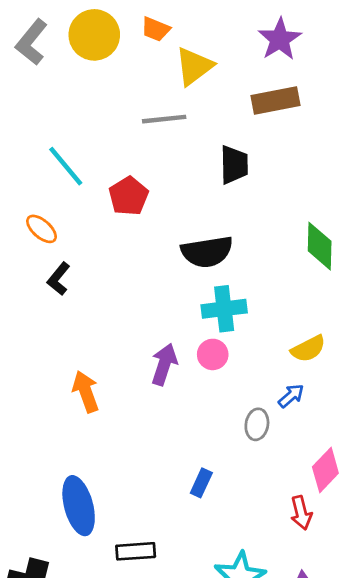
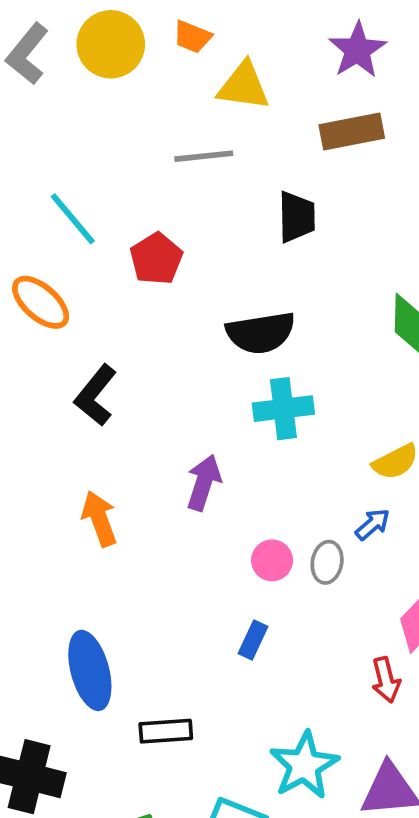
yellow triangle: (194, 66) -> (244, 86), turned 45
orange ellipse: (41, 229) -> (41, 302), size x1.4
black L-shape: (59, 279) -> (96, 395), moved, size x1.4
pink circle: (213, 354) -> (272, 560), moved

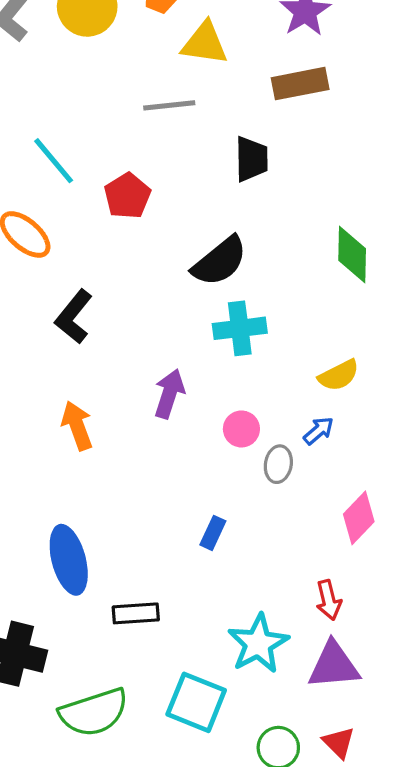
black semicircle: (261, 333) -> (220, 261), turned -30
pink circle: (272, 560) -> (241, 429), moved
red arrow: (386, 680) -> (329, 600), moved

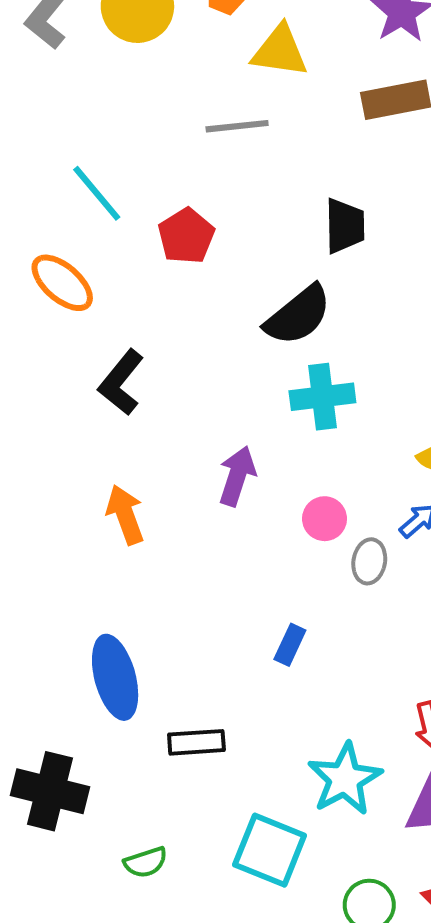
black trapezoid: (251, 159) -> (345, 226), moved
green semicircle: (94, 712) -> (146, 862), size x0.5

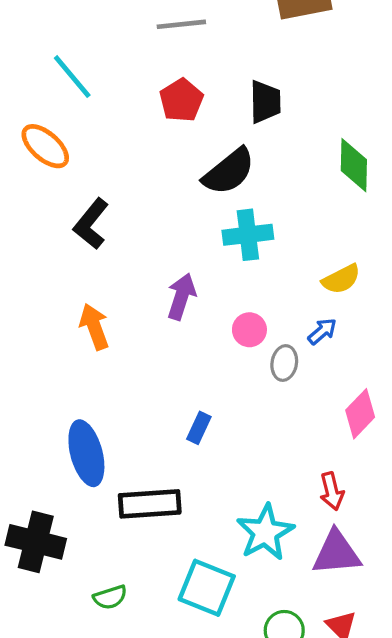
red pentagon: (186, 236) -> (181, 100), moved
blue rectangle: (290, 645) -> (199, 428), moved
black rectangle: (196, 742) -> (150, 504), size x1.4

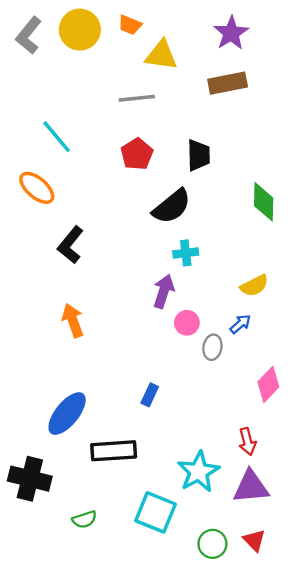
cyan cross: (248, 235) -> (186, 253), size x0.7
purple arrow: (181, 297) -> (164, 291), moved
blue ellipse: (86, 453) -> (67, 414), turned 54

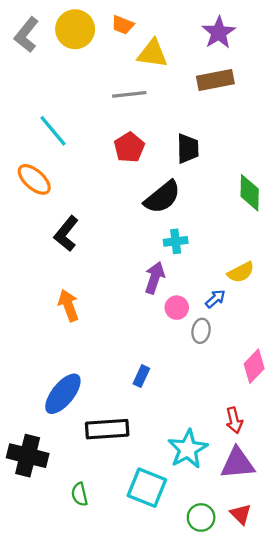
blue arrow: (240, 324) -> (215, 299), moved
green semicircle: (84, 519) -> (80, 494), turned 95

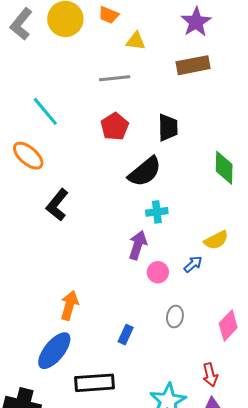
yellow triangle: (152, 54) -> (136, 41), size x0.7
orange arrow: (68, 305) -> (69, 305), moved, turned 36
gray ellipse: (201, 331) -> (175, 316), moved

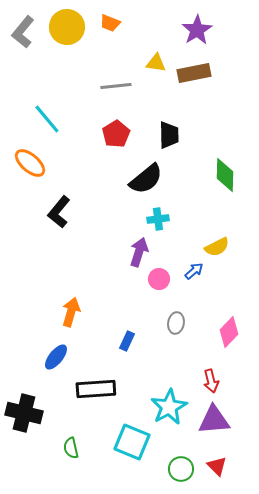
yellow triangle: (136, 41) -> (156, 63), moved
blue ellipse: (54, 351) -> (56, 357), size x0.7

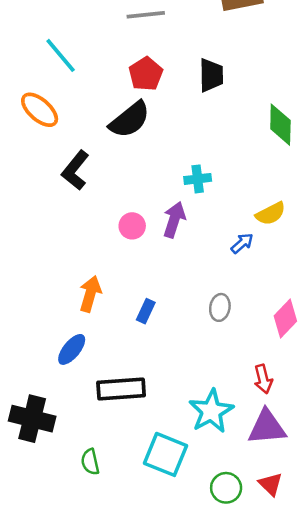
black semicircle: (146, 179) -> (130, 120), moved
pink circle: (159, 279) -> (132, 226), moved
blue rectangle: (127, 341) -> (146, 311), moved

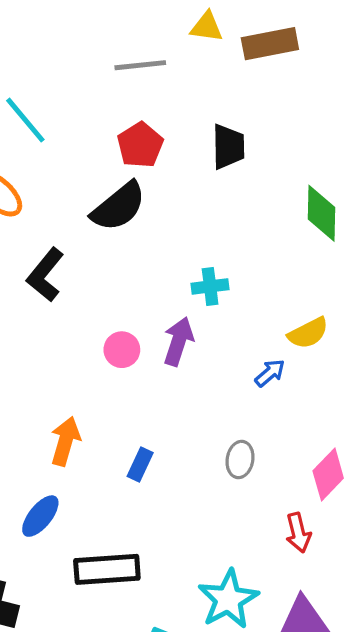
red arrow: (263, 379) -> (298, 533), moved

